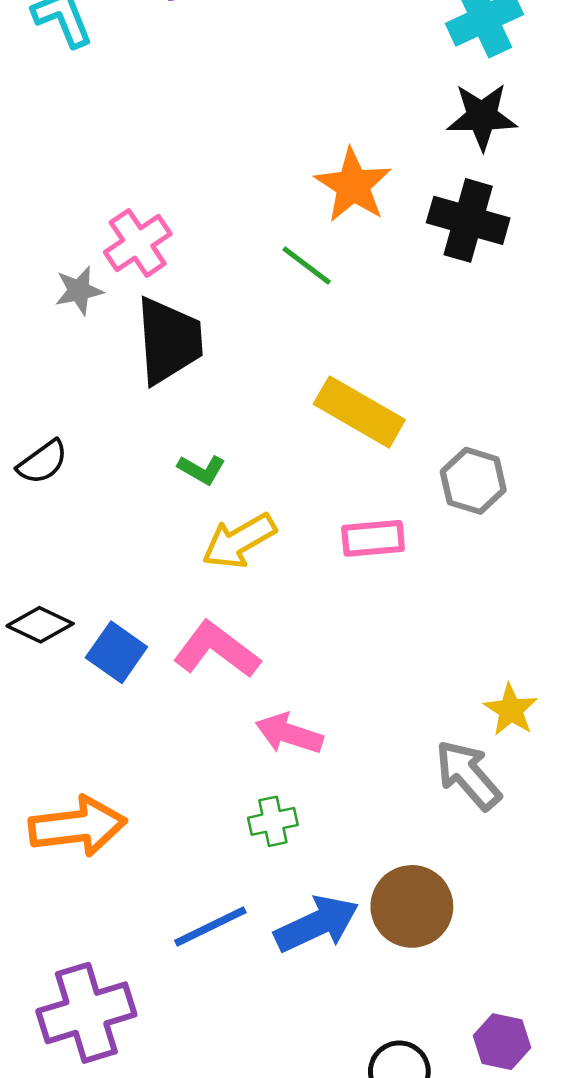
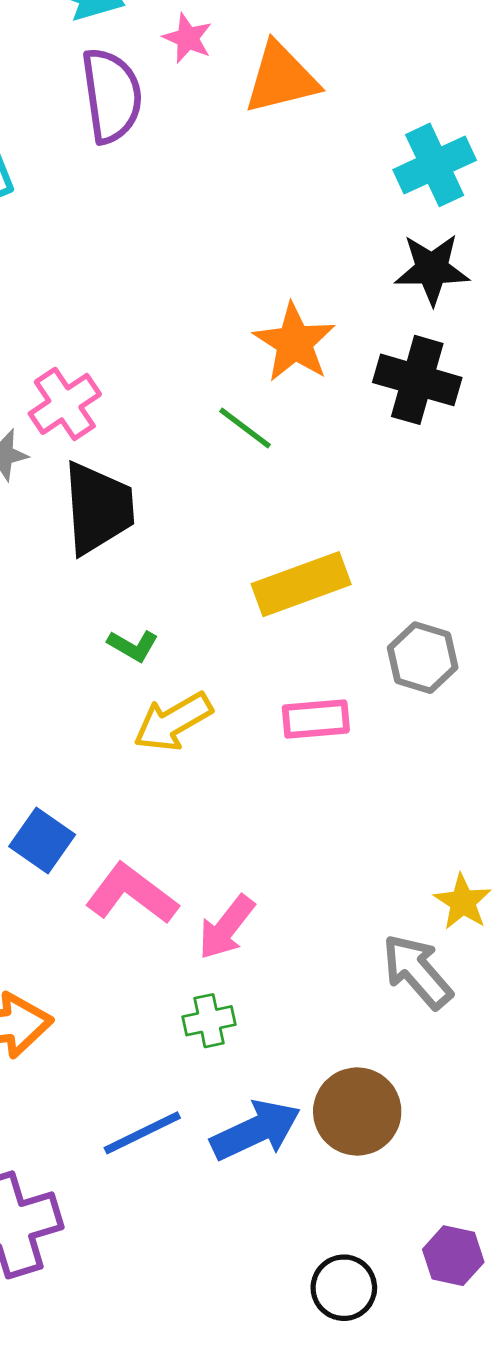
yellow rectangle: (359, 412) -> (301, 584), turned -50
pink L-shape: (217, 650) -> (132, 894), moved
pink arrow: (289, 734) -> (226, 927), turned -70

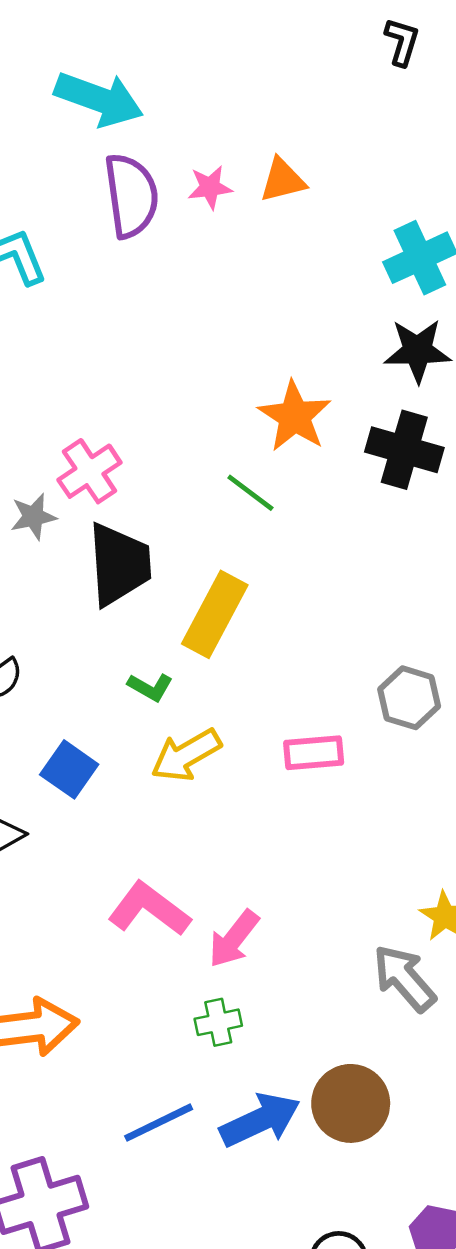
pink star: (188, 38) -> (210, 187), moved, turned -30
orange triangle: (281, 78) -> (283, 180), size x0.7
yellow rectangle: (301, 584) -> (215, 614), moved, turned -42
blue square: (42, 840) -> (69, 769), moved

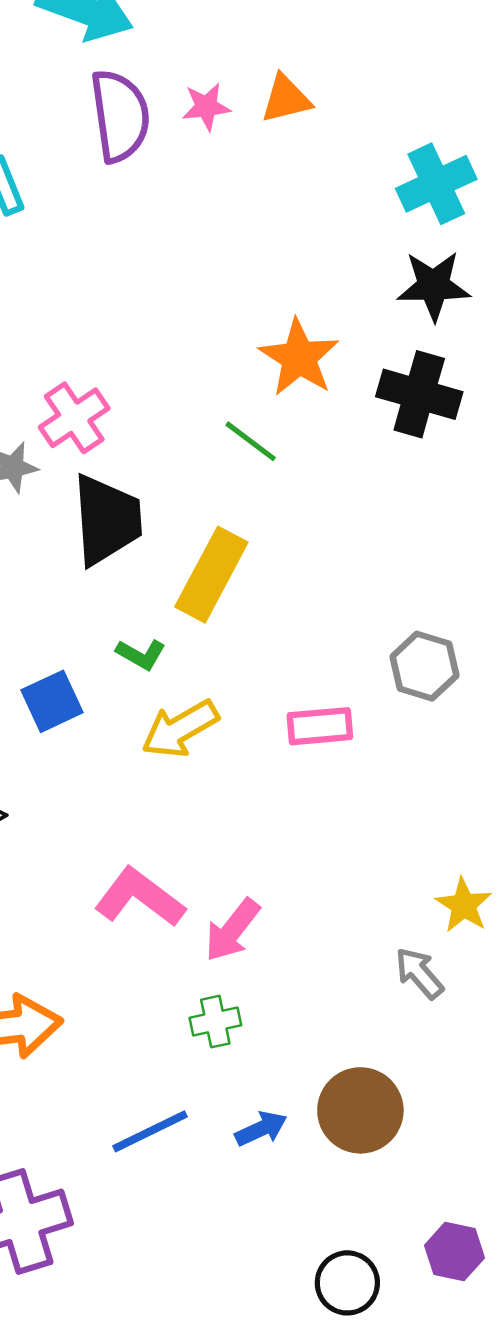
blue square: (69, 769) -> (52, 701), moved, turned 30
gray arrow: (404, 978) -> (419, 973), size x0.7
blue arrow: (260, 1120) -> (261, 1129), size x0.6

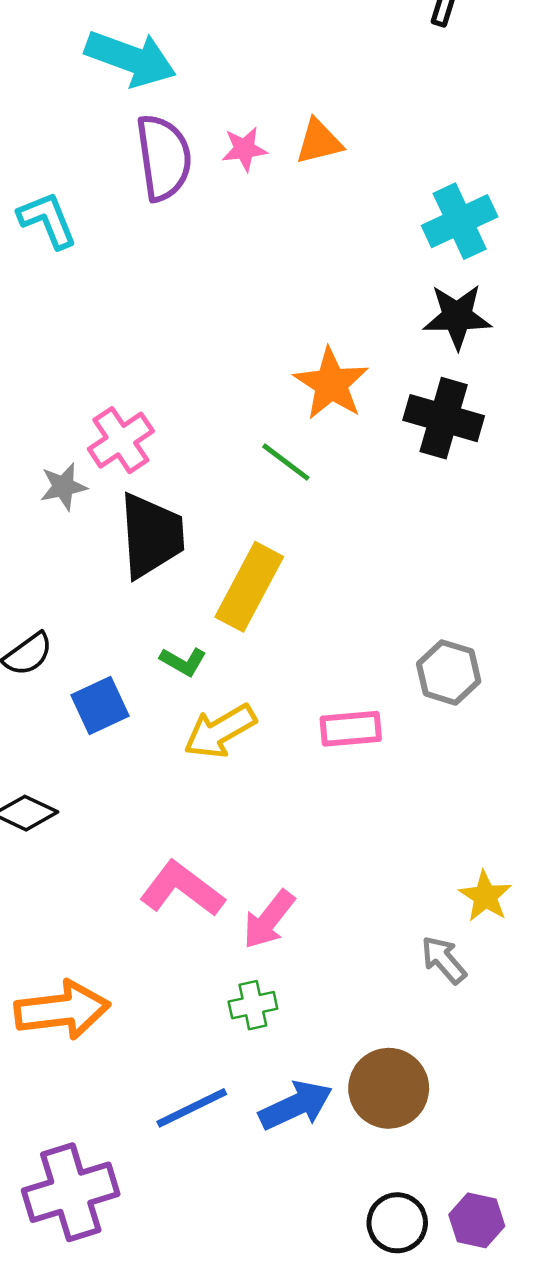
blue arrow: (261, 1129) -> (296, 1105), size x1.5
black circle: (347, 1283) -> (397, 1223), moved

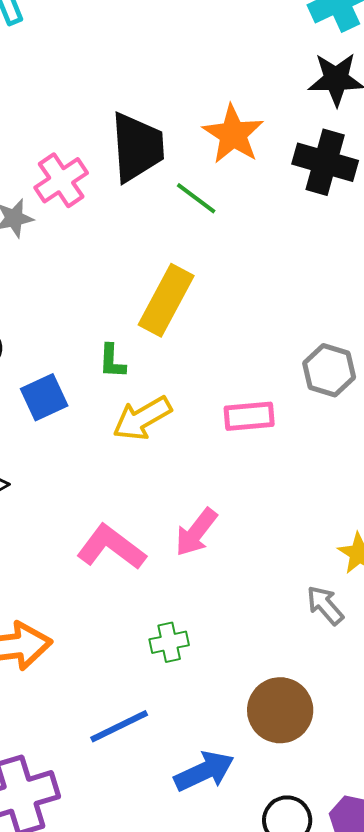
black trapezoid: (151, 535) -> (137, 147), moved
green L-shape: (183, 661) -> (112, 361), turned 63
pink arrow: (269, 920) -> (196, 532), moved
blue arrow: (296, 1105) -> (204, 771), moved

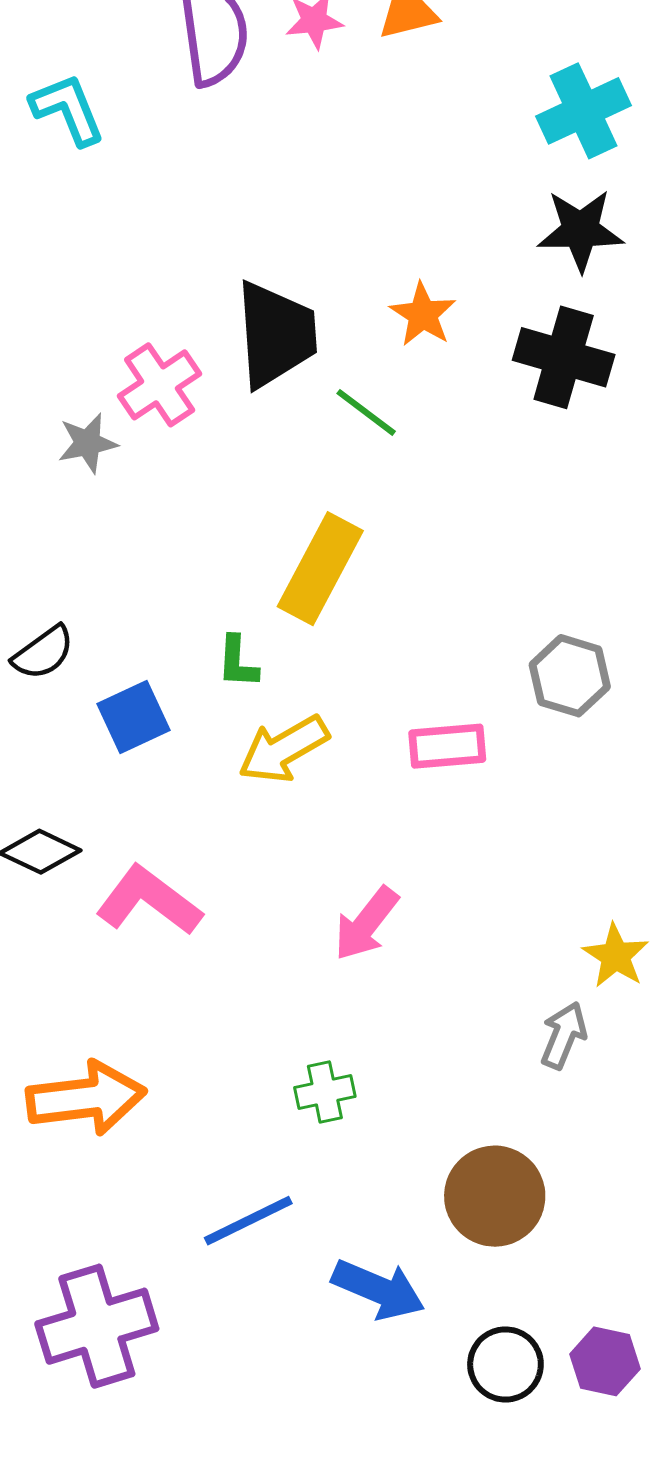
orange star: (233, 134) -> (423, 314), size x0.7
pink L-shape: (111, 547) -> (149, 901), moved
gray arrow: (325, 605) -> (564, 1035), turned 63
blue arrow: (204, 771) -> (378, 1289), turned 48

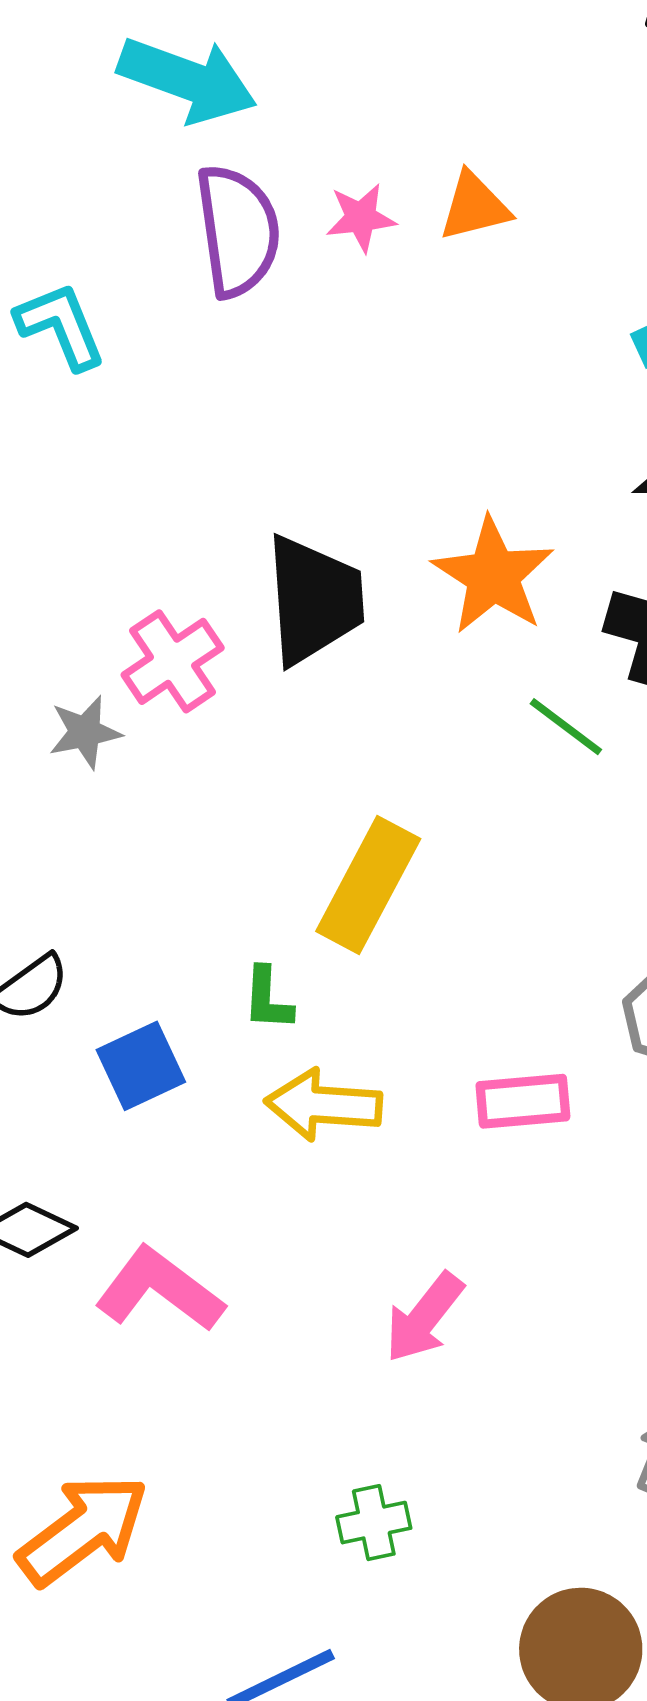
orange star: (423, 314) -> (493, 576), size x1.5
green line: (366, 412) -> (566, 727), moved
yellow arrow: (284, 749) -> (324, 1105), turned 34
orange arrow: (86, 1098) -> (83, 1530), turned -30

